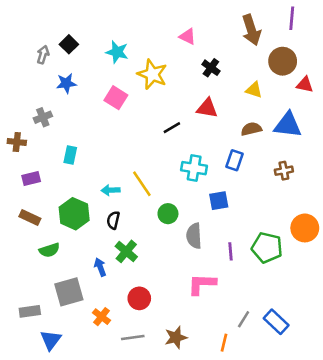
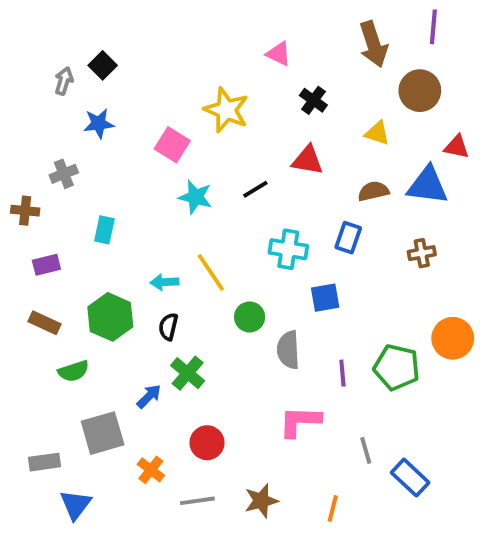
cyan star: (117, 52) -> (195, 197), moved
red triangle: (305, 85) -> (457, 147), moved
blue arrow: (100, 267) -> (149, 396), turned 66
gray line: (244, 319) -> (366, 450), moved, turned -48

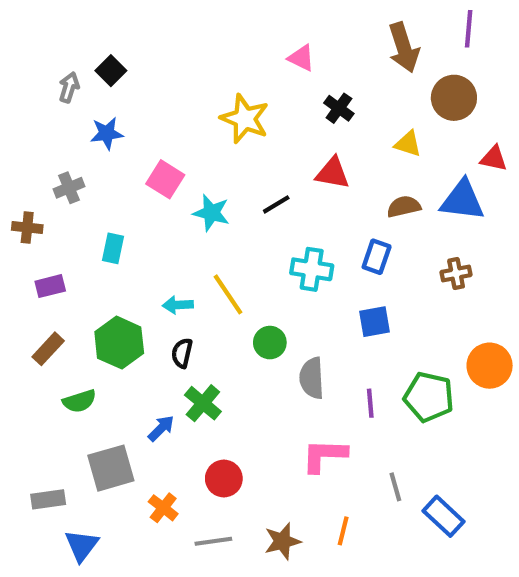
pink square: (172, 145) -> (165, 179), moved
blue square: (325, 298) -> (374, 322), moved
brown rectangle: (44, 323) -> (48, 349), turned -72
orange line: (333, 509) -> (343, 531), moved

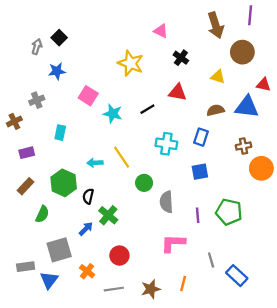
brown cross: (27, 227) -> (14, 121), turned -32
black semicircle: (182, 353) -> (88, 196), moved
orange circle: (490, 366) -> (261, 168), moved
green semicircle: (79, 401) -> (42, 214), turned -48
blue triangle: (82, 545) -> (49, 280), moved

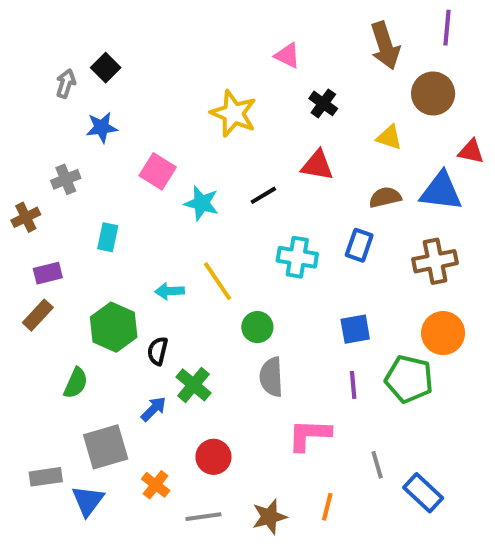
brown cross: (243, 146) -> (435, 261), size x1.5
orange circle: (261, 168) -> (443, 333), moved
blue square: (200, 172) -> (355, 329), moved
brown rectangle: (26, 186) -> (38, 315), moved
gray semicircle: (166, 202) -> (271, 377), moved

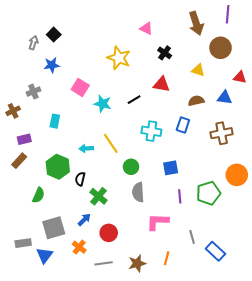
blue triangle: (441, 191) -> (225, 98), size x0.7
blue square: (355, 329) -> (171, 168), moved
orange circle: (443, 333) -> (237, 175), moved
green pentagon: (409, 379) -> (208, 193), turned -30
blue arrow: (154, 409) -> (84, 220), moved

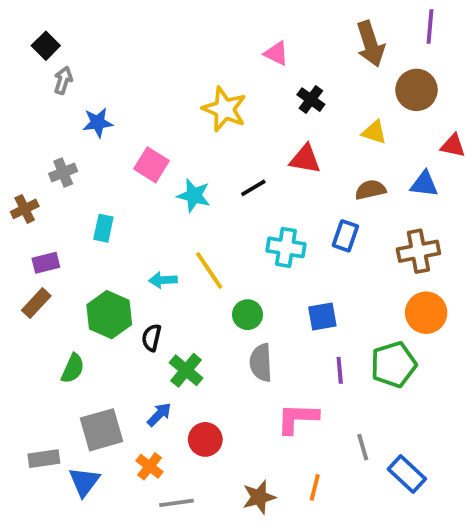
black square: (54, 35) -> (46, 46), moved
orange circle: (237, 175) -> (426, 313), moved
gray line: (104, 263) -> (176, 503), moved

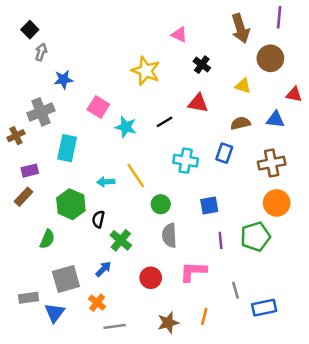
gray cross: (63, 172) -> (41, 112), size x1.5
cyan rectangle: (103, 228) -> (67, 148), size x1.5
red circle: (205, 439) -> (151, 278), moved
blue rectangle: (407, 474) -> (264, 308), turned -55

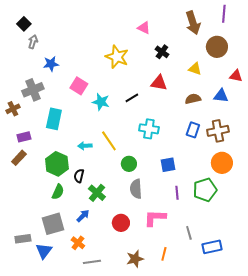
blue rectangle: (224, 153) -> (193, 130), moved
green semicircle: (47, 239) -> (58, 192), moved

